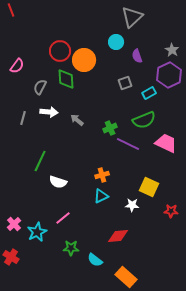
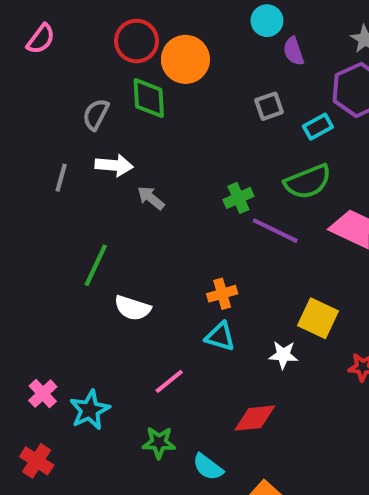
cyan circle: (116, 42) -> (267, 21), moved
pink semicircle: (17, 66) -> (41, 39), moved
gray arrow: (77, 120) -> (151, 198), moved
cyan triangle: (101, 196) -> (220, 337), turned 42
pink line: (63, 218) -> (169, 381), moved

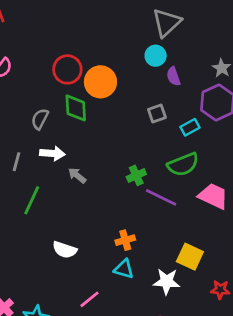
green line: (96, 265) -> (32, 200), moved
white star: (283, 355) -> (167, 281), size x1.4

